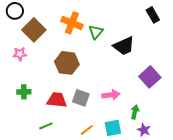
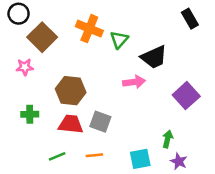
brown hexagon: (67, 63) -> (71, 91), moved
pink arrow: (111, 95) -> (134, 82), moved
orange line: (87, 130) -> (94, 155), moved, turned 32

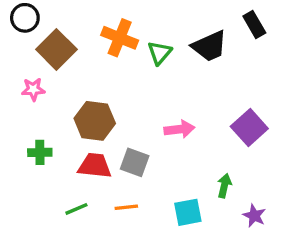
black trapezoid: (154, 57) -> (209, 46), moved
pink arrow: (134, 82) -> (179, 129), moved
purple star: (179, 161) -> (254, 216), moved

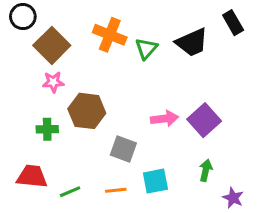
pink star: (33, 89) -> (53, 82), moved
purple square: (249, 128) -> (204, 120), moved
green cross: (40, 152) -> (47, 129), moved
red trapezoid: (95, 166) -> (32, 176), moved
cyan square: (188, 212) -> (155, 181), moved

